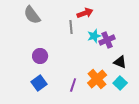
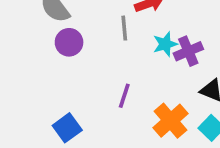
purple circle: (40, 56) -> (69, 42), moved
purple line: (73, 85) -> (124, 96), moved

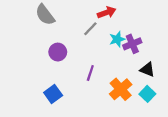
gray line: (124, 28) -> (90, 29), turned 49
purple circle: (69, 42) -> (58, 52), moved

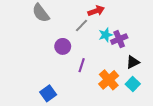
purple circle: (58, 52) -> (63, 46), moved
black triangle: (147, 69) -> (133, 62), turned -48
blue square: (53, 94) -> (48, 93), moved

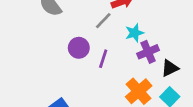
purple cross: (119, 39) -> (148, 52), moved
purple line: (82, 65) -> (103, 59), moved

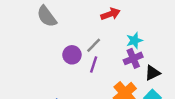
gray line: (103, 21) -> (94, 45), moved
cyan star: (134, 33) -> (134, 40), moved

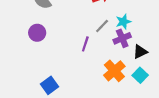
gray line: (94, 45) -> (102, 26), moved
purple circle: (72, 55) -> (37, 33), moved

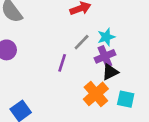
black triangle: (140, 52) -> (110, 72), moved
cyan square: (140, 75) -> (126, 99), turned -32

